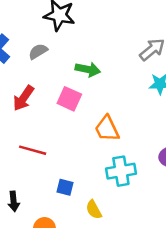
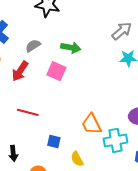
gray semicircle: (38, 51) -> (33, 46), moved
orange trapezoid: (107, 129) -> (92, 124), moved
cyan cross: (121, 171) -> (116, 140), moved

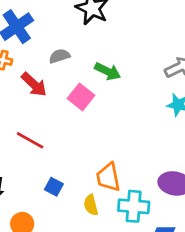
red arrow: (20, 71) -> (34, 84), turned -95
yellow semicircle: (77, 159) -> (91, 205), moved

